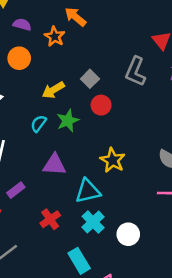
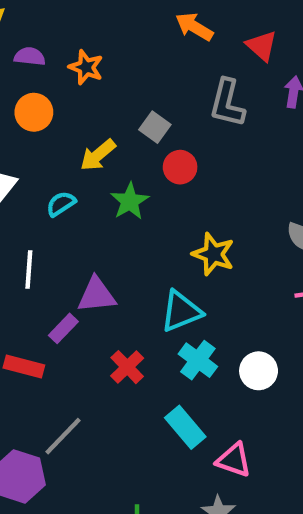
orange arrow: (75, 17) -> (194, 27), moved
cyan semicircle: (39, 124) -> (61, 204), moved, turned 30
purple triangle: (54, 165) -> (97, 295), moved

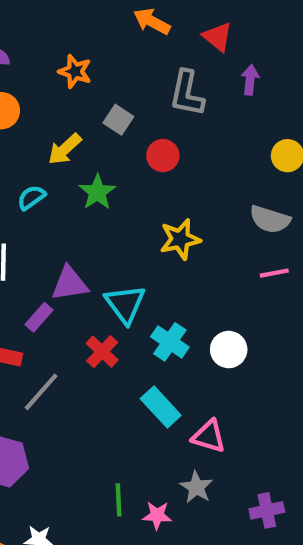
orange star: (86, 67) -> (75, 71), moved
red circle: (180, 167) -> (163, 156), moved
yellow star: (213, 254) -> (180, 239), turned -30
cyan triangle: (181, 311) -> (125, 304), moved, turned -42
gray line: (63, 436) -> (41, 392), moved

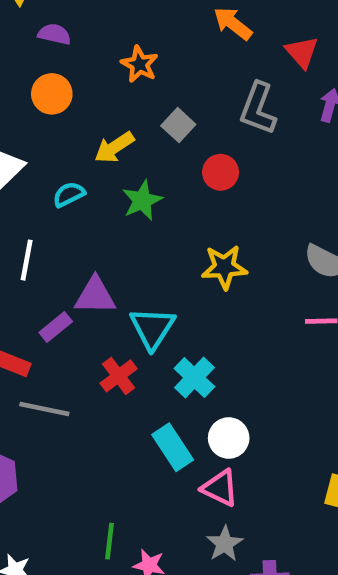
white circle: (229, 350) -> (229, 438), moved
gray line: (41, 392) -> (44, 409), turned 51
gray star: (196, 487) -> (225, 544), moved

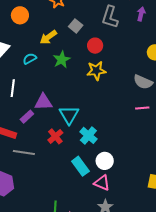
yellow star: (224, 267) -> (96, 71), moved

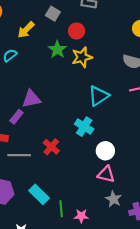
green star: (62, 60) -> (57, 49), moved
cyan triangle: (69, 115) -> (99, 96), moved, turned 35
red cross: (55, 136) -> (51, 147), moved
cyan rectangle: (80, 166) -> (39, 194), moved

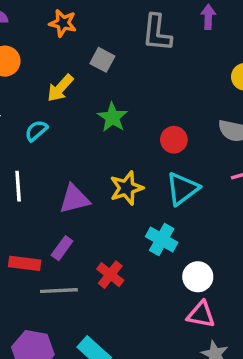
red circle: (77, 31) -> (174, 140), moved
yellow star: (82, 57) -> (127, 188), moved
purple rectangle: (16, 117) -> (62, 248), moved

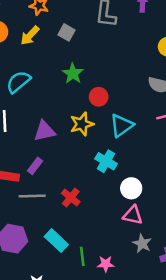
yellow arrow: (60, 88) -> (30, 36), moved
cyan semicircle: (36, 131) -> (18, 82), size x1.5
red circle: (174, 140) -> (99, 97), moved
red cross: (110, 275) -> (71, 198), moved

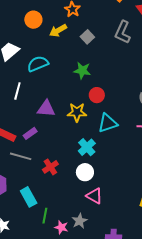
green star: (73, 74) -> (82, 71), turned 30
white circle: (131, 188) -> (85, 172), moved
gray star: (142, 244) -> (80, 221), moved

